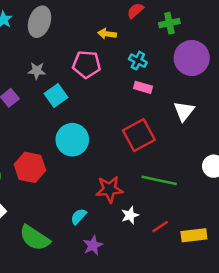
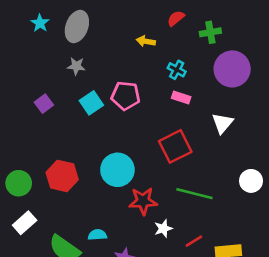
pink pentagon: (87, 64) -> (126, 96), moved
gray star: (37, 71) -> (76, 66), moved
cyan circle: (72, 140) -> (117, 170), moved
cyan semicircle: (79, 216) -> (97, 235), moved, turned 42

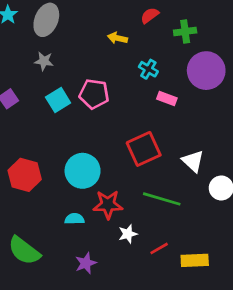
pink rectangle: (181, 97) -> (167, 99), moved
white triangle: (222, 123) -> (193, 161), moved, turned -30
cyan semicircle: (97, 235) -> (74, 219), moved

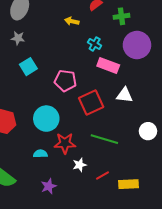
pink pentagon: (94, 94) -> (65, 81), moved
pink rectangle: (167, 99) -> (108, 66), size x1.5
white triangle: (193, 161) -> (125, 95), moved, turned -36

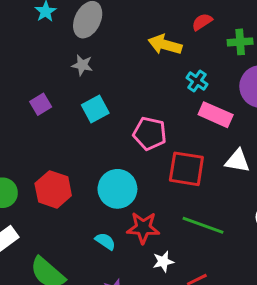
yellow arrow: (72, 21) -> (165, 45), size x1.5
red square: (91, 102) -> (186, 169), turned 30
cyan semicircle: (40, 154) -> (105, 241), turned 32

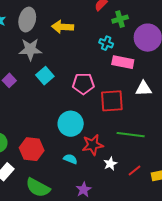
green cross: (240, 42) -> (120, 19), moved
yellow arrow: (165, 45) -> (63, 27), moved
gray star: (82, 65) -> (30, 49), size x1.6
red hexagon: (53, 189) -> (32, 149), moved

